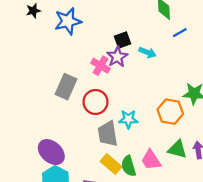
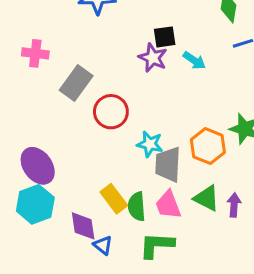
purple star: (117, 57) -> (153, 58), turned -30
pink cross: (100, 66) -> (35, 53), moved, turned -36
gray trapezoid: (108, 134) -> (168, 164), moved

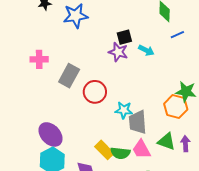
orange hexagon: (208, 146) -> (176, 107), moved
green semicircle: (137, 206) -> (120, 153), turned -72

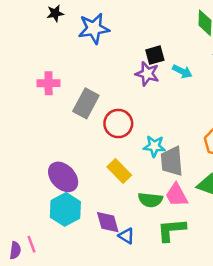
yellow rectangle: (104, 150) -> (119, 171), moved

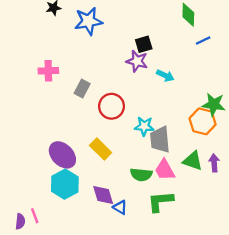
cyan arrow: (182, 71) -> (165, 76), moved
gray rectangle: (86, 103) -> (82, 89), size x0.7
yellow rectangle: (119, 171) -> (101, 149), moved

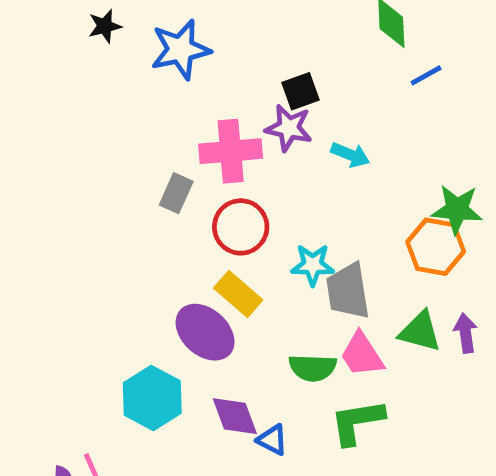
pink cross: (48, 71) -> (231, 151), moved, size x1.4
yellow rectangle: (101, 149) -> (238, 294), moved
purple ellipse: (62, 155) -> (205, 332), moved

